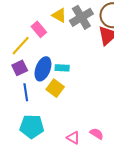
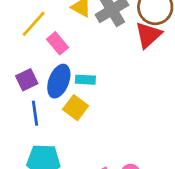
pink rectangle: (39, 29) -> (57, 43), moved
yellow line: (21, 46) -> (34, 24), moved

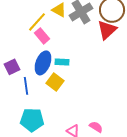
yellow line: (34, 24) -> (37, 22), moved
purple square: (27, 80) -> (12, 67), moved

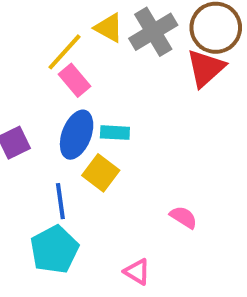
blue line: (26, 86) -> (60, 201), moved
cyan pentagon: (32, 120) -> (54, 250), turned -30
pink semicircle: (96, 127) -> (183, 217), moved

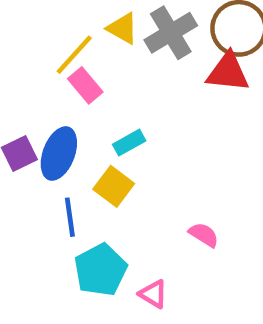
red triangle: (206, 68) -> (228, 72), turned 48
cyan rectangle: (115, 133) -> (129, 143), turned -32
blue ellipse: (77, 135) -> (59, 153), moved
cyan pentagon: (54, 250) -> (101, 270), moved

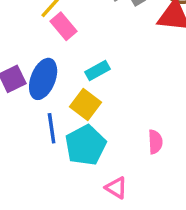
pink semicircle: (204, 235) -> (155, 142), turned 55
cyan pentagon: (101, 270) -> (86, 145), moved

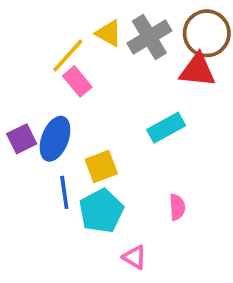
cyan rectangle: (97, 70) -> (166, 128), moved, size x1.4
yellow square: (86, 104) -> (101, 167), turned 32

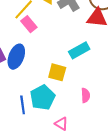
yellow square: (101, 167) -> (57, 72), moved, turned 36
blue line: (64, 192) -> (23, 105), moved

